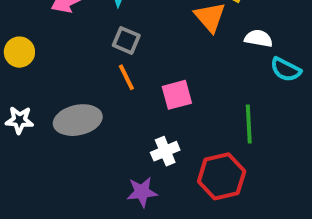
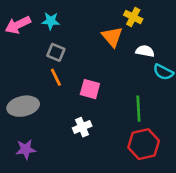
pink square: (177, 95) -> (90, 89), turned 30
red hexagon: (222, 176) -> (144, 144), moved
purple star: (142, 192) -> (26, 149), moved

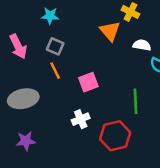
pink arrow: (18, 25) -> (18, 46), moved, turned -90
pink square: (90, 89) -> (88, 82), turned -36
red hexagon: (144, 144) -> (115, 136), moved

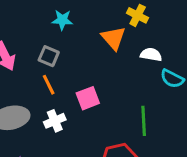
cyan star: (50, 16) -> (62, 20), moved
white cross: (81, 119) -> (55, 121), moved

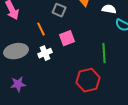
gray square: (49, 56) -> (59, 10), moved

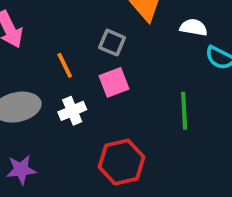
gray square: (59, 10) -> (112, 43), moved
red hexagon: (88, 80) -> (122, 162), moved

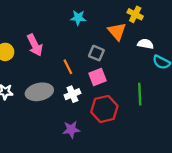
red hexagon: (122, 162) -> (104, 109), moved
purple star: (21, 170) -> (71, 130), moved

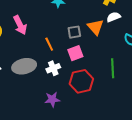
orange triangle: (117, 31) -> (95, 27), moved
white semicircle: (145, 44) -> (114, 17), moved, turned -32
gray square: (96, 53) -> (74, 32), turned -32

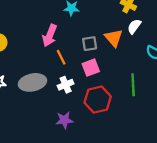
white semicircle: (114, 17) -> (134, 26), turned -32
pink arrow: (20, 25) -> (50, 36), moved, turned 48

